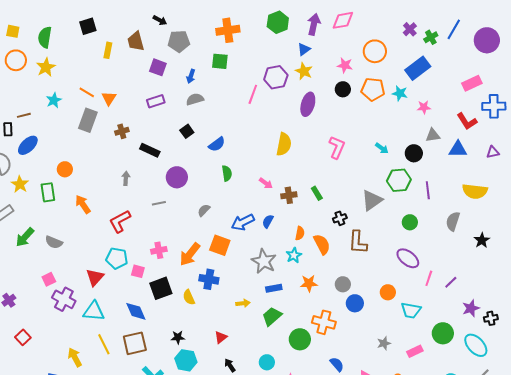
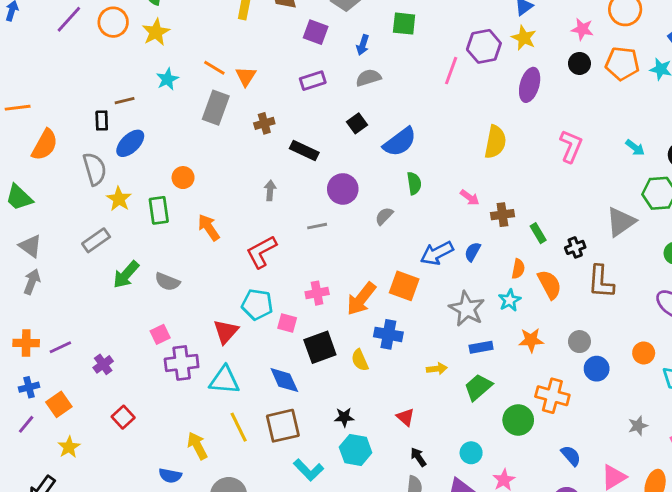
blue semicircle: (217, 144) -> (400, 142), size x1.4
green rectangle: (317, 193) -> (538, 233), moved
gray semicircle: (204, 210) -> (384, 216), moved
purple cross: (64, 299) -> (182, 363), turned -35
red triangle: (221, 337) -> (405, 417), turned -40

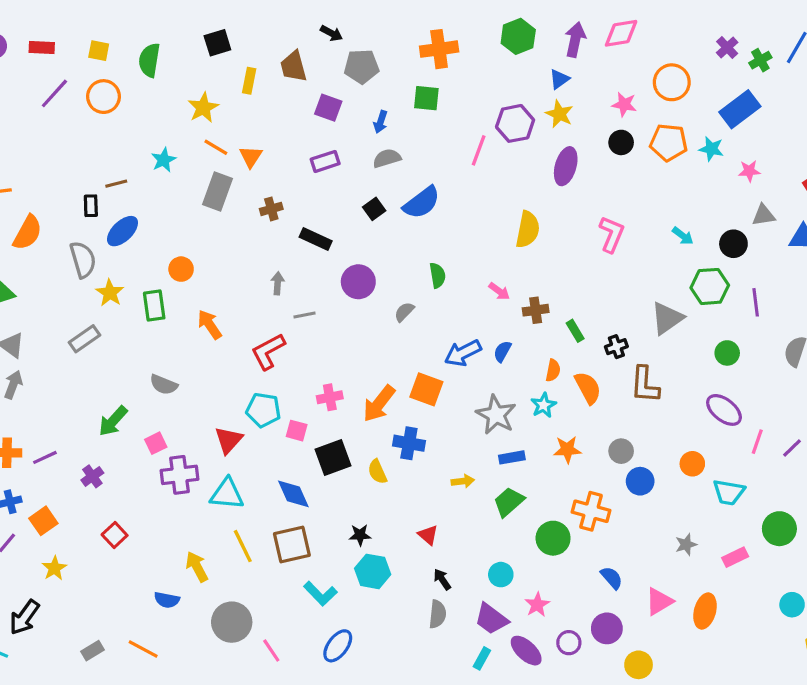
yellow star: (156, 32) -> (203, 108), moved
blue semicircle: (400, 142) -> (422, 203), moved
gray line: (317, 226) -> (305, 315), moved
green arrow: (126, 275) -> (113, 421), moved

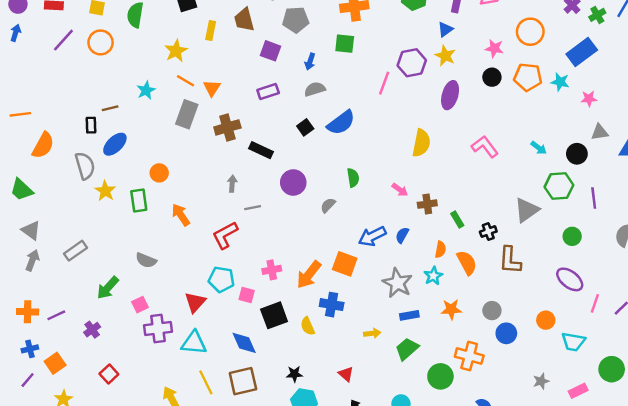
brown cross: (271, 209) -> (227, 127), size x1.5
pink L-shape: (612, 234) -> (485, 147), turned -60
gray rectangle: (84, 339) -> (75, 251), moved

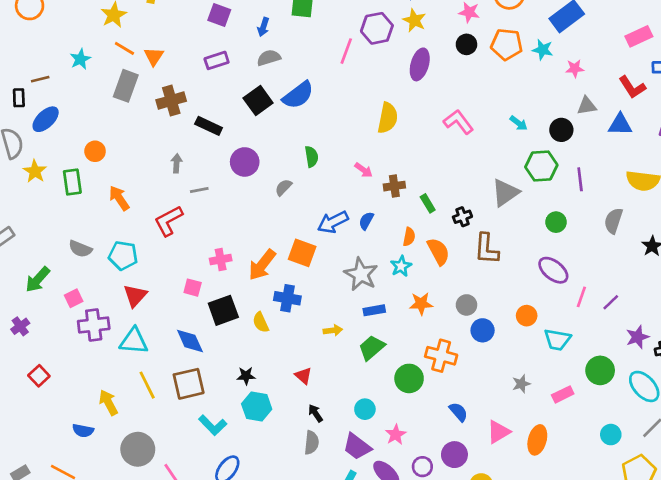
black square: (305, 127) -> (258, 101), size x1.5
cyan pentagon: (221, 279) -> (123, 255), moved

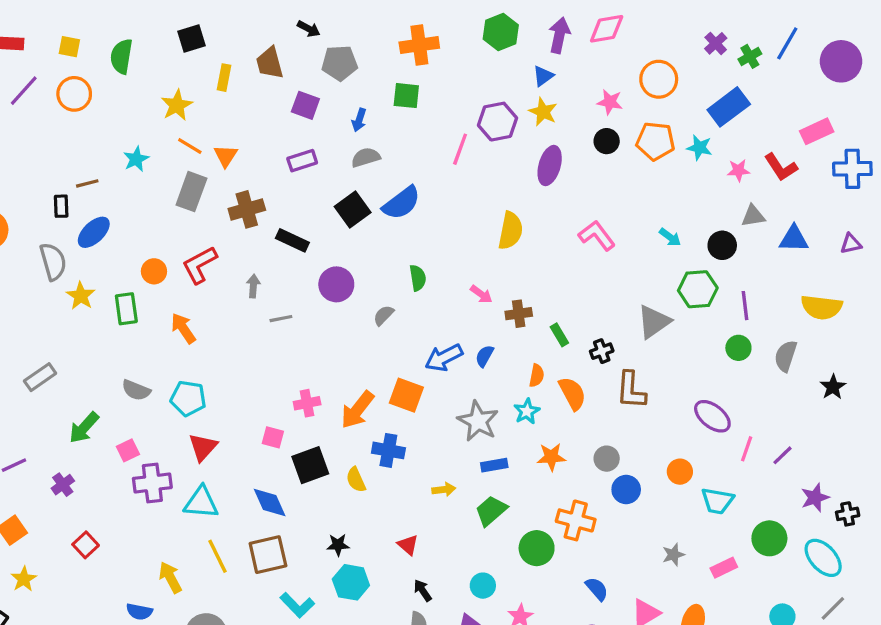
red L-shape: (632, 87) -> (781, 167), moved
red L-shape: (169, 221) -> (200, 265), moved
green circle: (556, 222) -> (738, 348), moved

